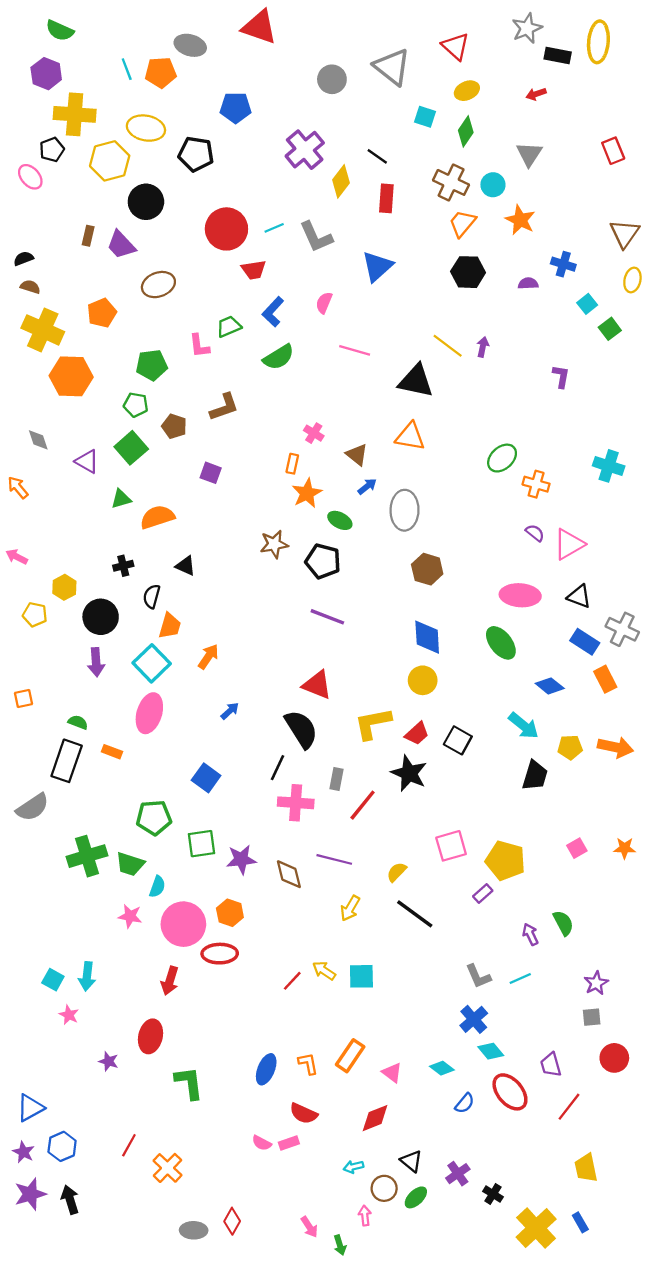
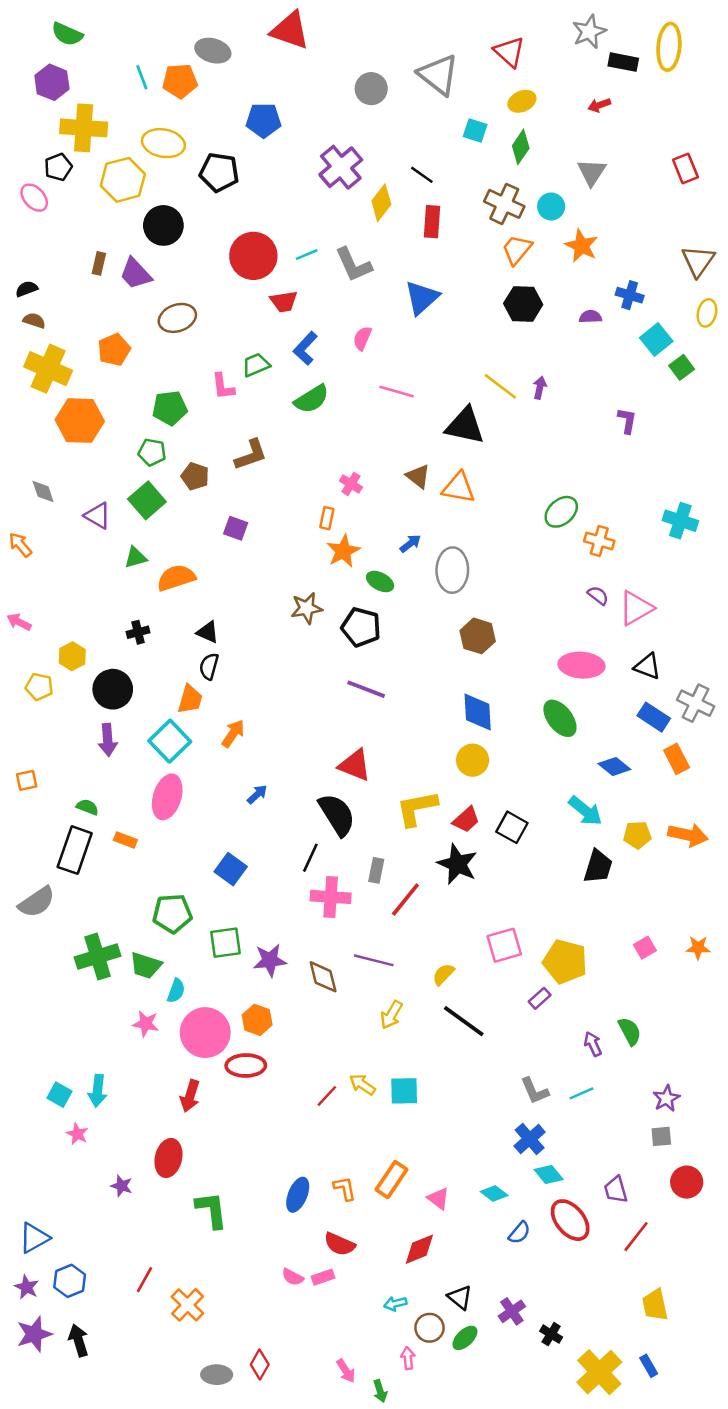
cyan square: (587, 304) -> (656, 340), size x1.4
brown triangle: (357, 455) -> (418, 476), moved
black semicircle: (152, 596) -> (209, 666), moved

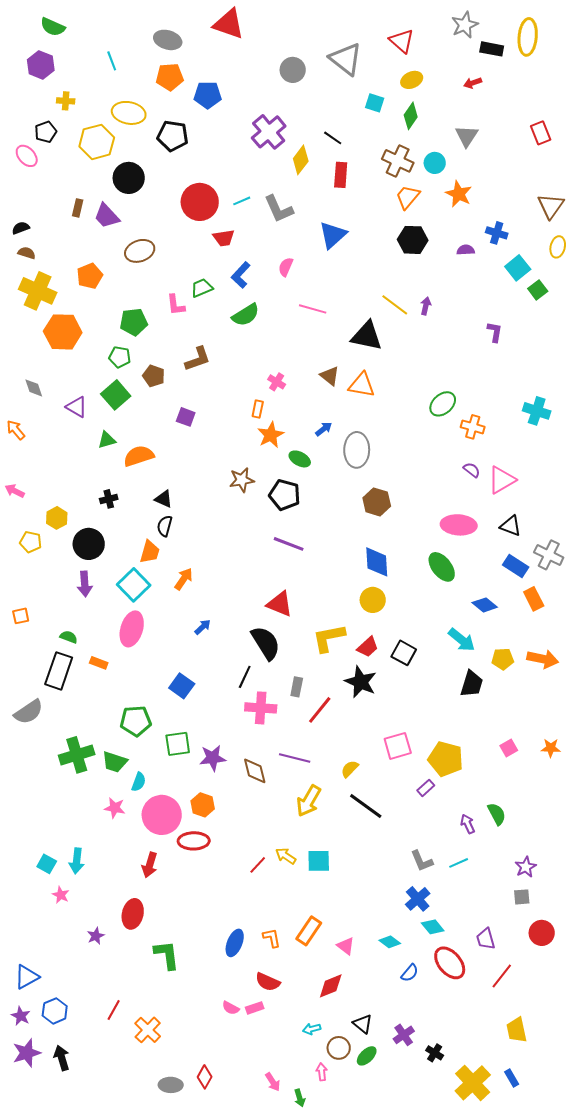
orange pentagon: (180, 81) -> (170, 77), moved
yellow cross: (84, 128) -> (66, 101), size x0.5
yellow arrow: (391, 1015) -> (309, 801), size x1.4
purple star: (122, 1186) -> (96, 936), turned 30

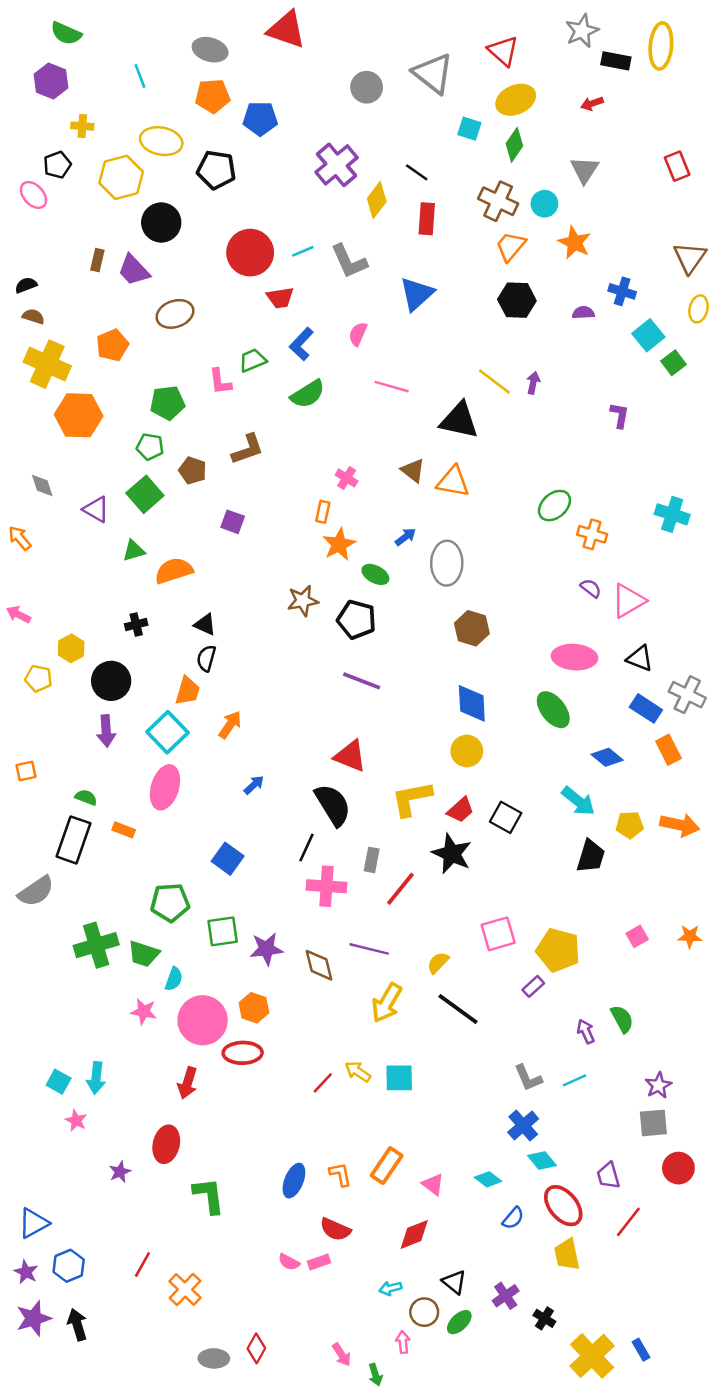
yellow ellipse: (412, 80) -> (516, 100), size x1.4
gray square: (522, 897) -> (653, 1123), size x1.4
yellow trapezoid: (517, 1030) -> (567, 1254), moved

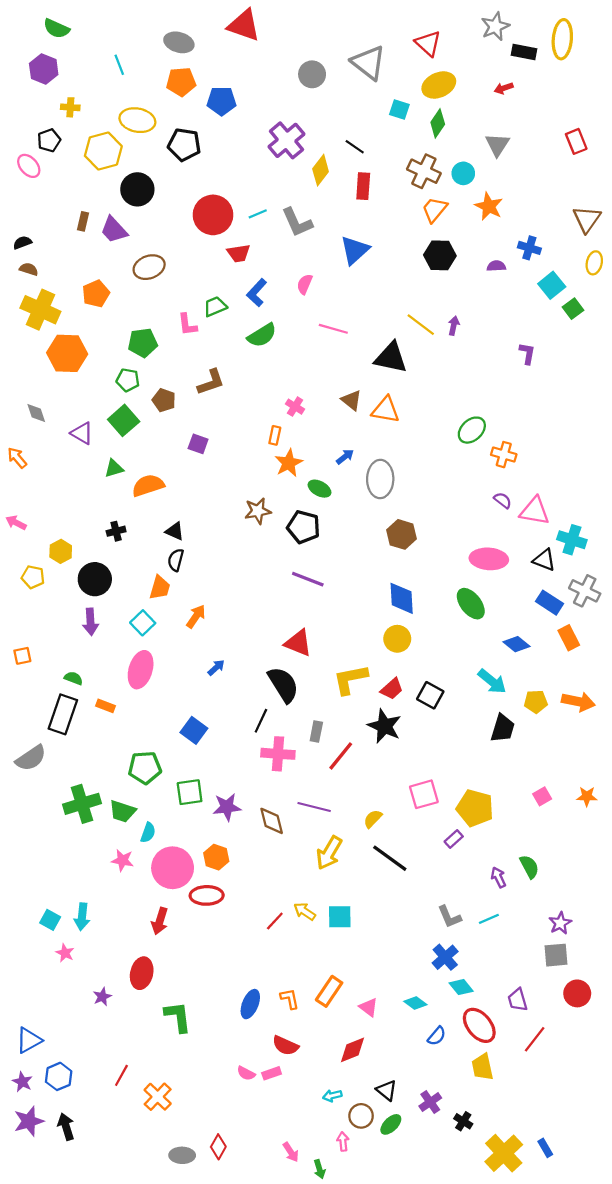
cyan cross: (672, 514) -> (572, 540), moved
pink triangle: (628, 601) -> (535, 511), turned 40
cyan square: (167, 732) -> (143, 623), size x0.7

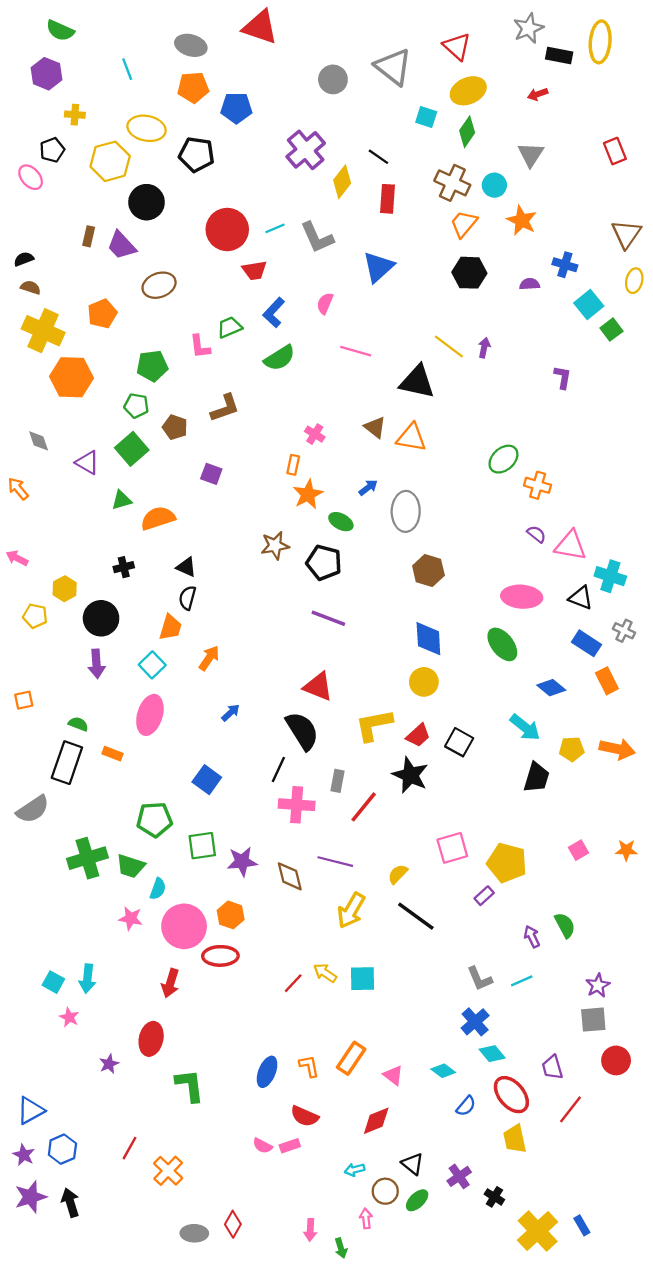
gray cross: (585, 591) -> (624, 631), size x0.7
pink arrow: (291, 1152) -> (310, 1230), turned 36

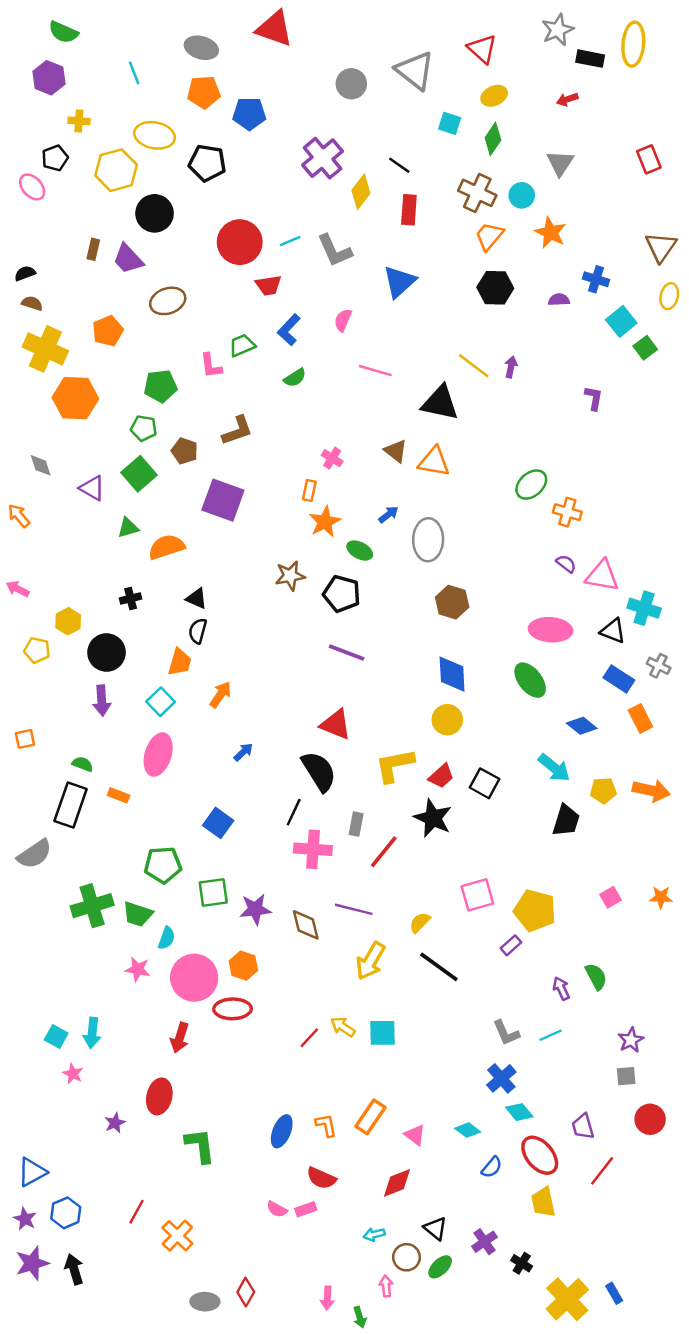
yellow ellipse: (468, 91) -> (494, 96), size x0.7
green semicircle: (280, 358) -> (295, 378), size x0.7
purple square: (211, 474) -> (223, 500), size x1.8
gray square: (593, 1020) -> (626, 1076), size x0.7

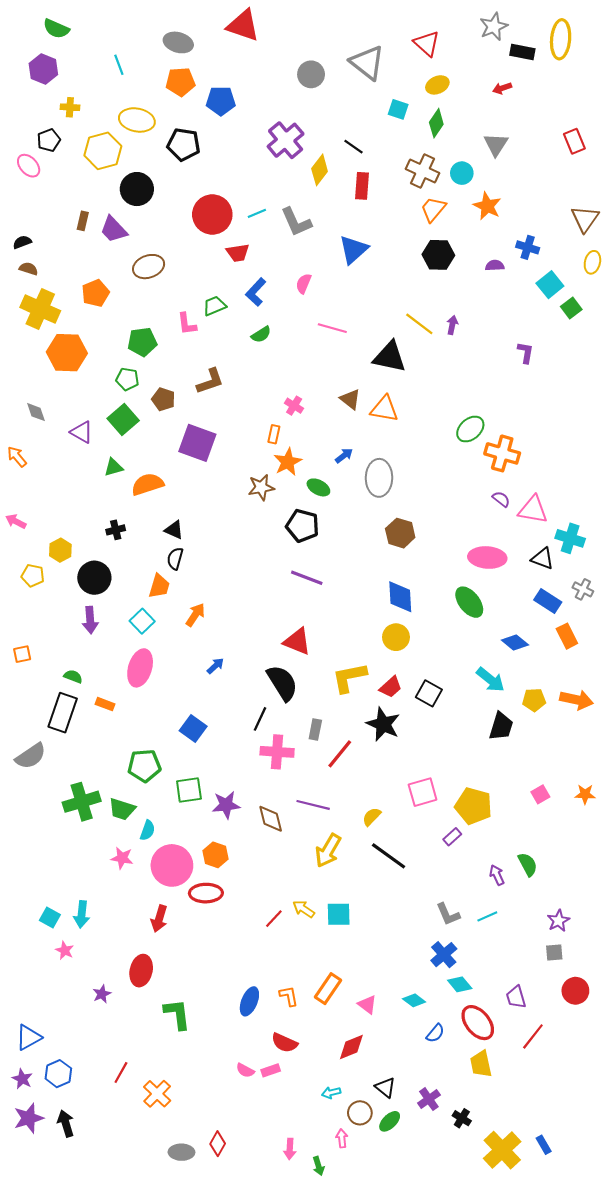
orange cross: (567, 512) -> (502, 453), size x1.4
brown star: (290, 576) -> (261, 487), moved

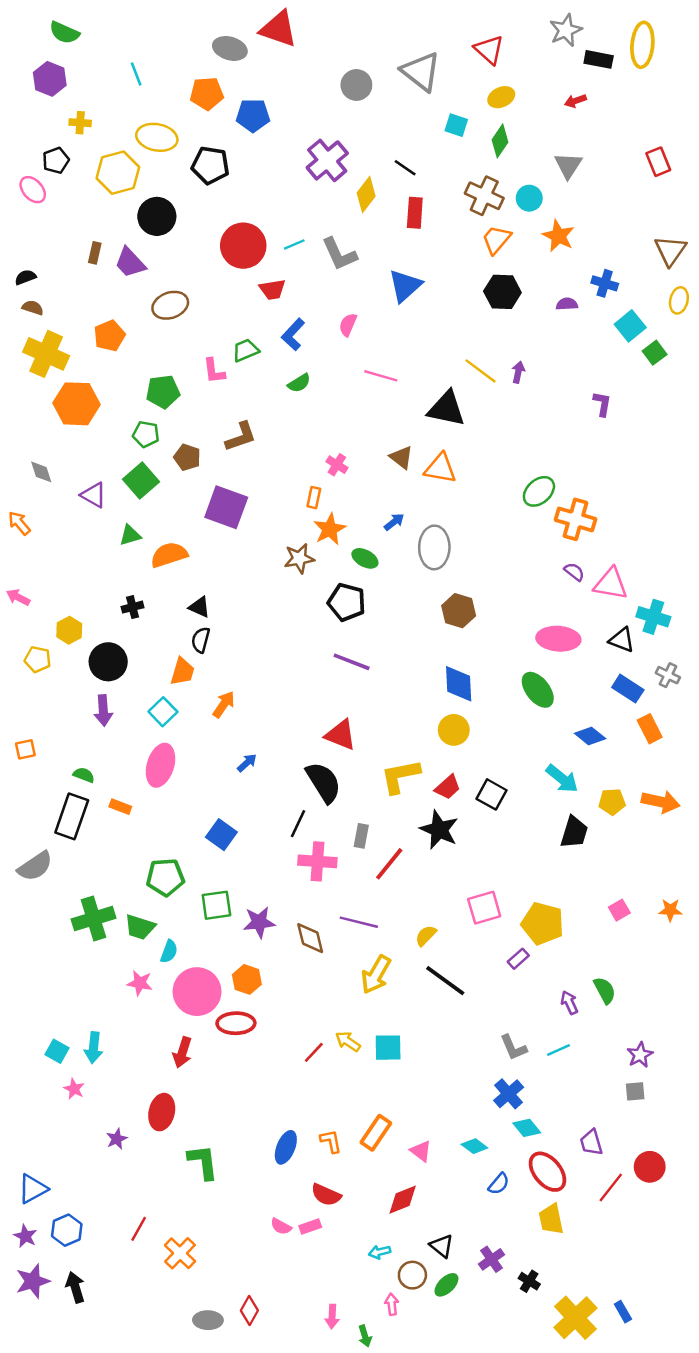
gray ellipse: (178, 42) -> (230, 48), moved
red circle: (575, 991) -> (650, 1167), moved

